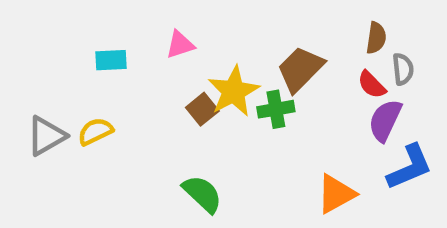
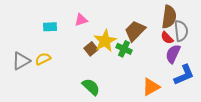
brown semicircle: (376, 38) -> (169, 17), size x1.6
gray semicircle: (403, 69) -> (181, 31), size x1.5
green cross: (276, 109) -> (124, 49), turned 35

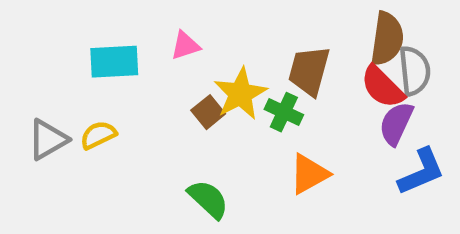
cyan rectangle: (50, 27) -> (114, 62), size x1.5
brown trapezoid: (135, 31) -> (309, 71), turned -30
red semicircle: (167, 38) -> (382, 87), size x1.5
orange triangle: (151, 87) -> (309, 174), moved

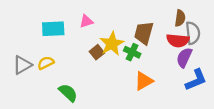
brown semicircle: (387, 39) -> (180, 18), size x0.7
red semicircle: (382, 87) -> (178, 40), turned -40
green semicircle: (208, 199) -> (68, 93), moved

